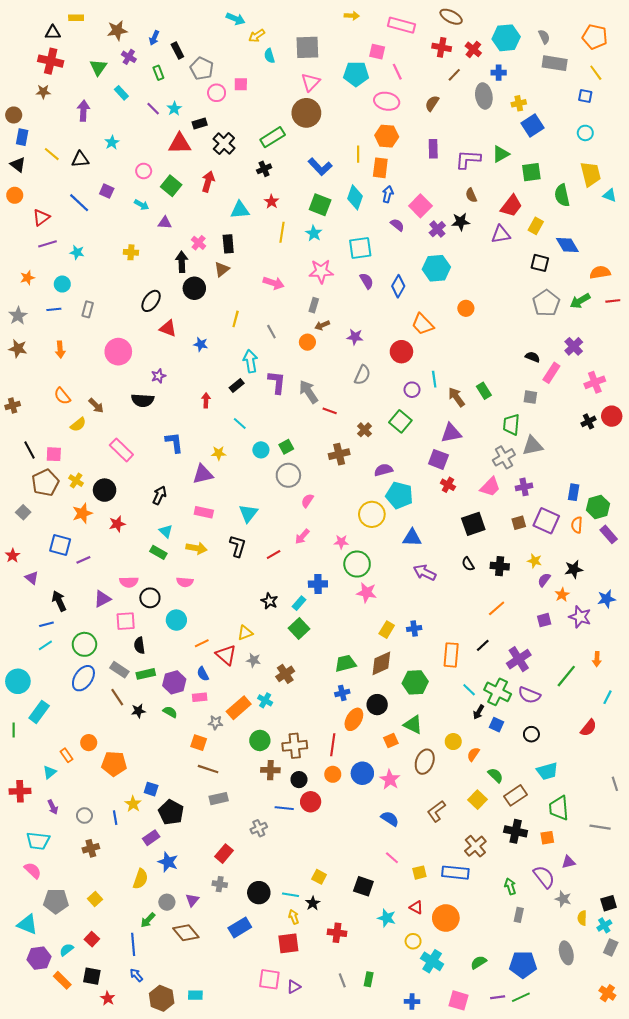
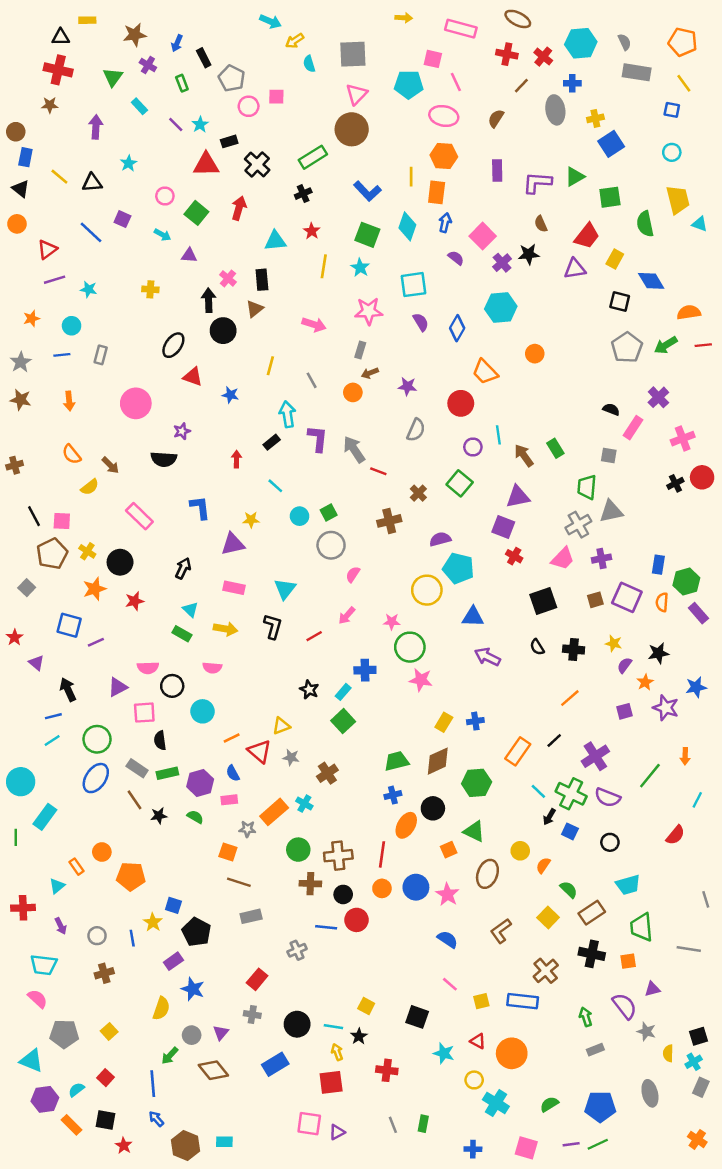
orange rectangle: (451, 655) -> (518, 751), turned 30
gray rectangle: (519, 915) -> (595, 1050), turned 56

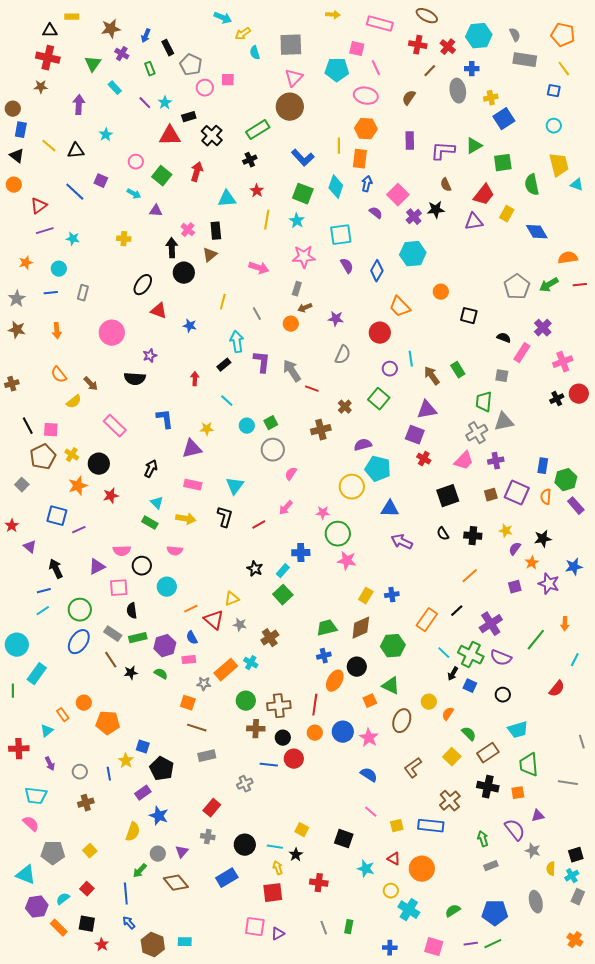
black square: (620, 301) -> (469, 316), moved

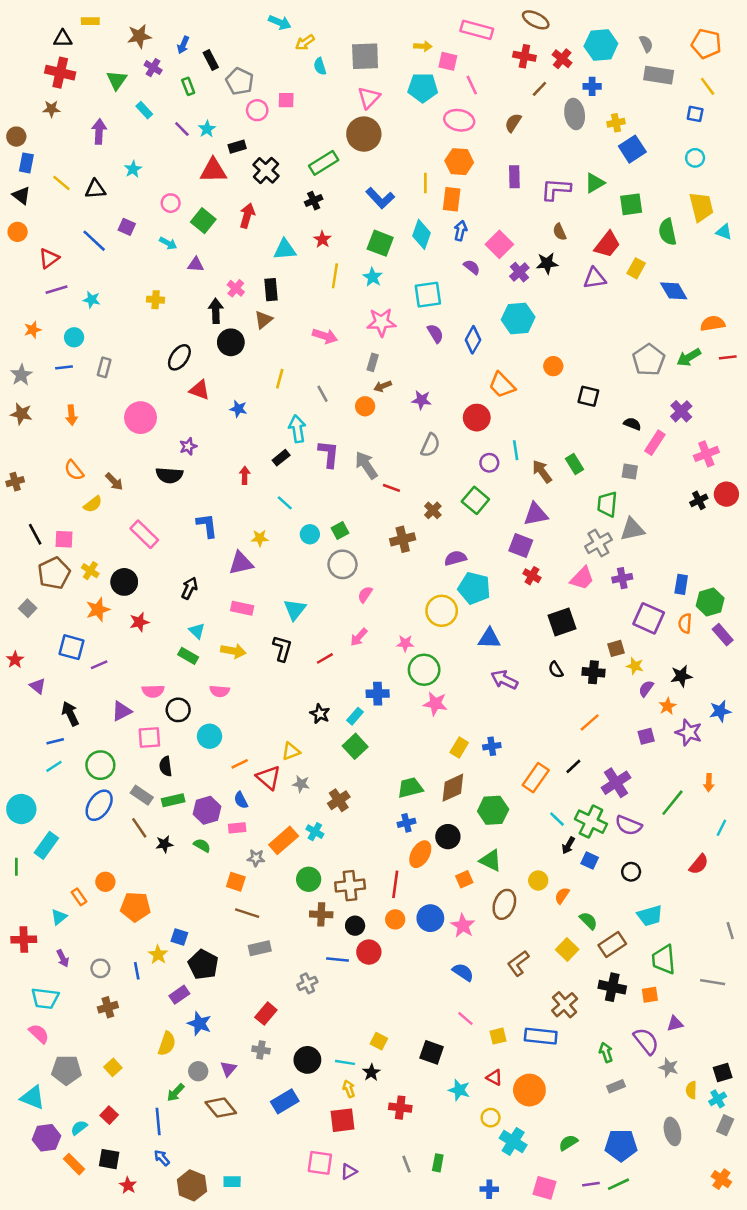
yellow arrow: (333, 15) -> (423, 46), moved
brown square: (491, 495) -> (616, 648), moved

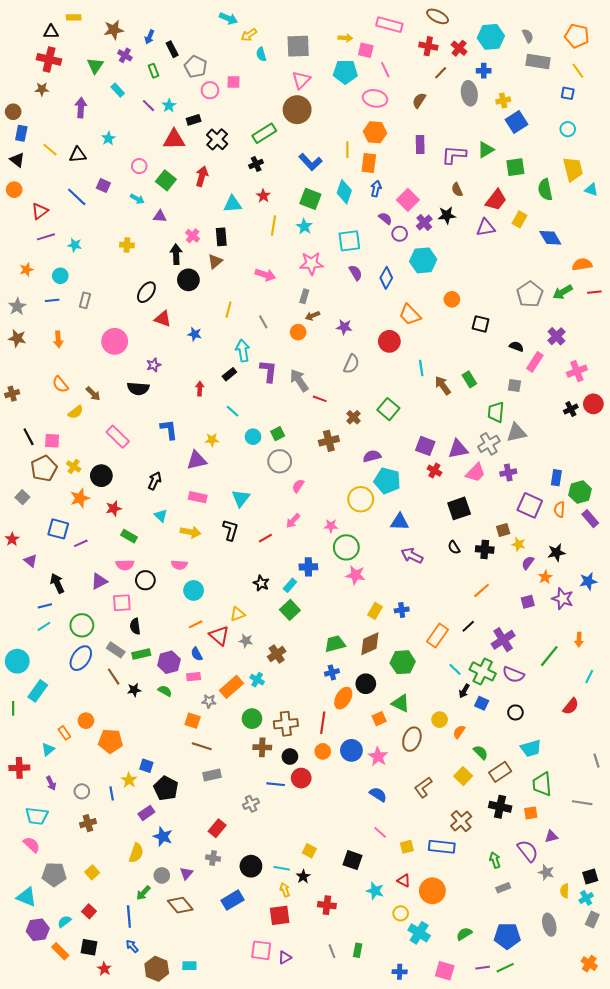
purple circle: (489, 463) -> (400, 234), moved
purple triangle: (536, 514) -> (458, 449), moved
green rectangle: (188, 656) -> (129, 536), moved
cyan circle: (210, 736) -> (194, 590), moved

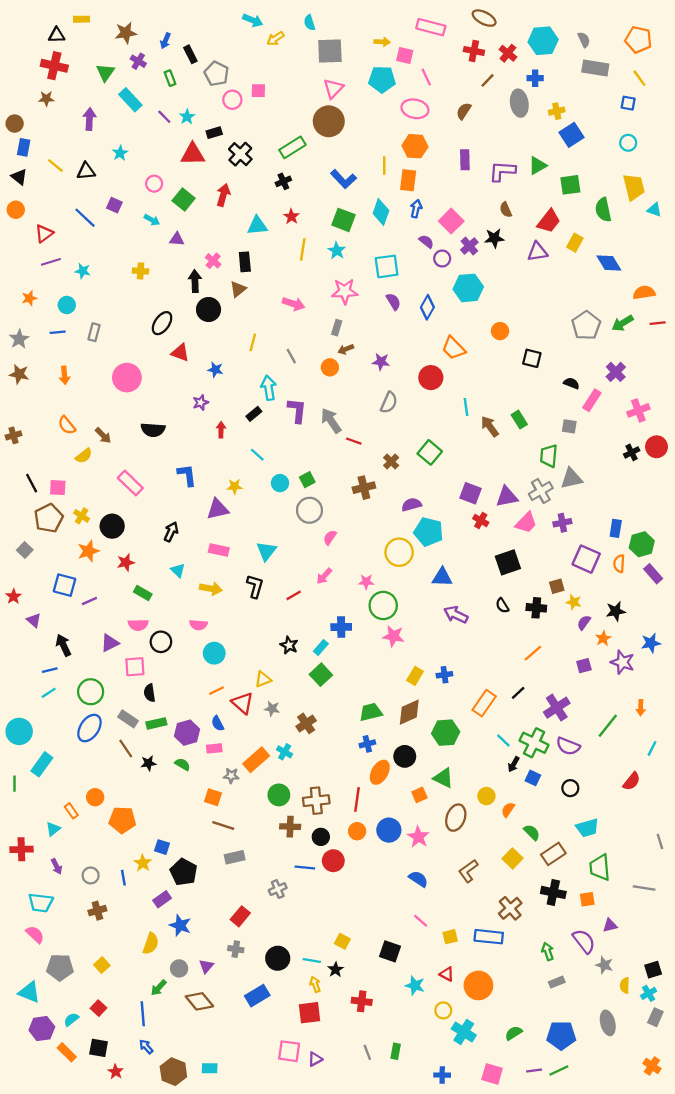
cyan semicircle: (261, 54) -> (309, 23), moved
cyan rectangle: (118, 90) -> (130, 100), size x1.5
purple star: (154, 365) -> (201, 403), moved

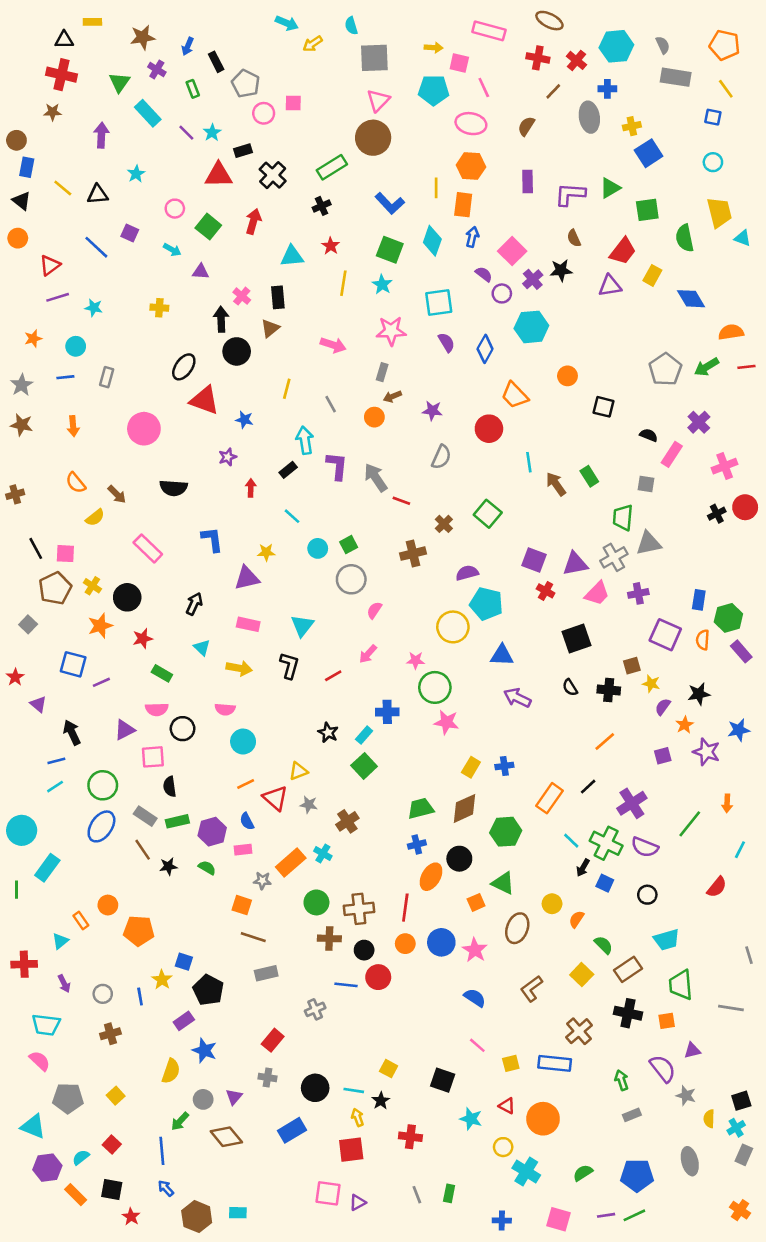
red triangle: (180, 353) -> (204, 400), size x1.4

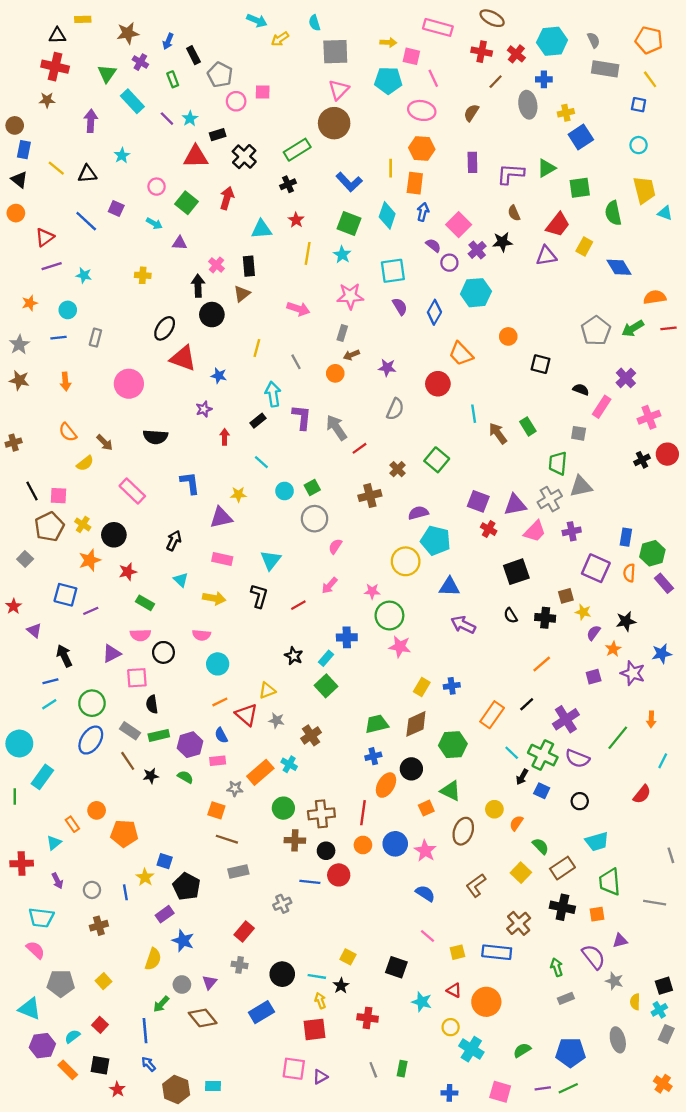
red line: (401, 501) -> (359, 448), turned -56

